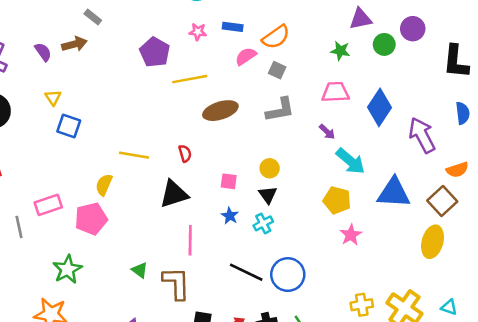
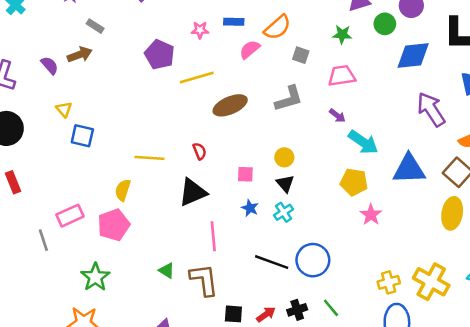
gray square: (277, 70) -> (301, 55), moved
blue diamond: (379, 107) -> (413, 55), moved, turned 56

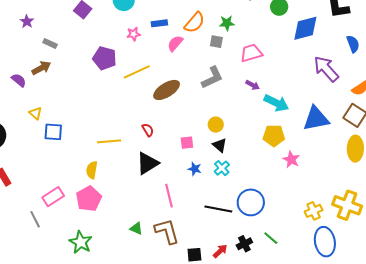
green star: (342, 35) -> (227, 23), moved

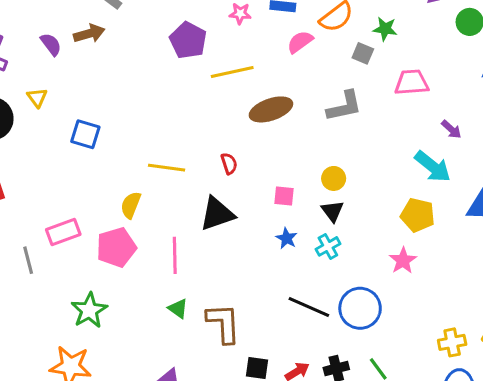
purple arrow: (253, 85) -> (451, 129), moved
yellow triangle: (35, 113) -> (37, 98), moved
pink star: (291, 159) -> (403, 261), moved
pink line: (169, 196) -> (175, 255), moved

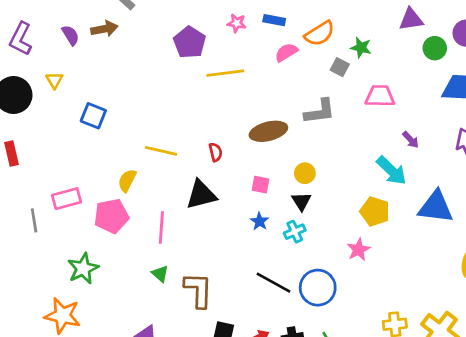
brown ellipse: (271, 109) -> (268, 131), moved

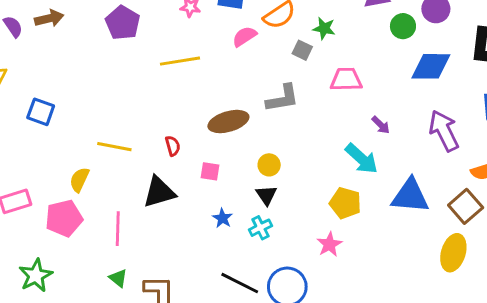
purple pentagon: (190, 42) -> (123, 23), moved
pink square: (260, 185) -> (210, 171), moved

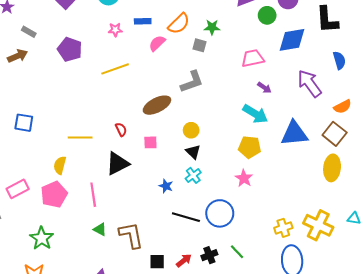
pink trapezoid: (346, 79) -> (253, 58), moved
blue star: (222, 218) -> (166, 186), moved

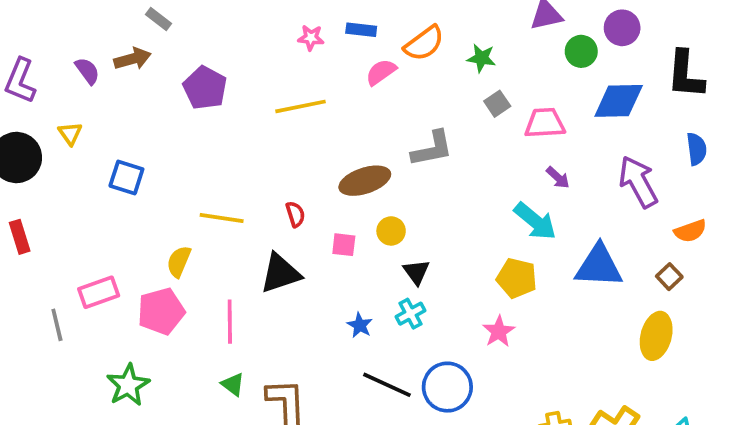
gray square: (199, 45) -> (497, 104), moved, turned 32
purple pentagon: (70, 49) -> (205, 88), moved
yellow circle: (191, 130) -> (391, 231), moved
brown square: (335, 134) -> (669, 277), size x0.6

